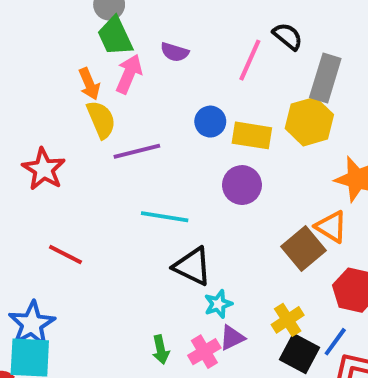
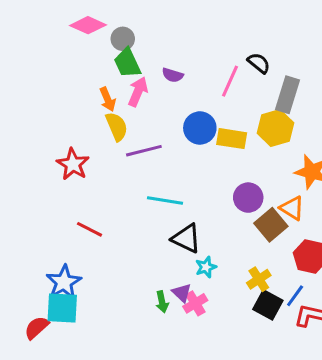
blue circle: (210, 122) -> (200, 128), size x1.4
purple circle: (242, 185) -> (248, 198), moved
purple triangle: (232, 338) -> (182, 293), moved, turned -50

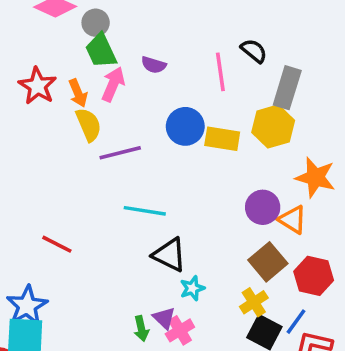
pink line: (230, 81) -> (220, 72), turned -32
red star: (73, 164) -> (38, 86), moved
purple circle: (248, 198) -> (263, 207), moved
brown square: (271, 225) -> (268, 262), moved

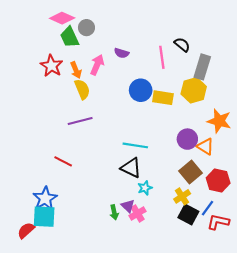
green trapezoid: (101, 51) -> (70, 37), moved
purple line: (120, 153) -> (80, 121), moved
cyan line: (145, 211) -> (135, 145), moved

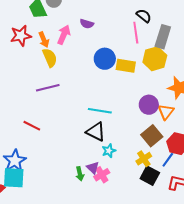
pink line: (162, 57) -> (136, 33), moved
red star: (51, 66) -> (21, 36), turned 30
orange triangle: (205, 147) -> (166, 112), turned 36
blue line: (208, 208) -> (168, 160), moved

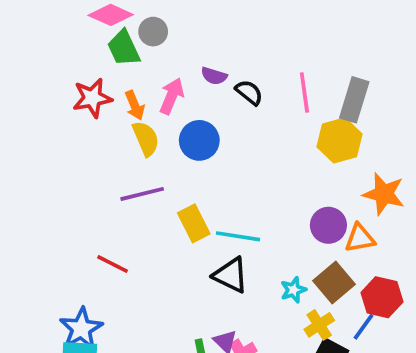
black semicircle: (144, 16) -> (249, 92), moved
blue circle: (105, 59) -> (199, 140), moved
yellow rectangle: (126, 66) -> (194, 223), moved, turned 54
orange triangle: (166, 112) -> (360, 238), turned 42
cyan star: (109, 151) -> (293, 290), moved

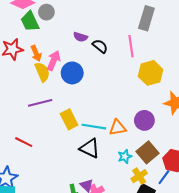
pink arrow: (172, 96) -> (54, 61), moved
gray rectangle: (354, 100) -> (146, 18), moved
orange triangle: (360, 238) -> (118, 128), moved

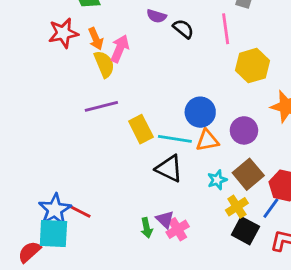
blue circle: (72, 73) -> (200, 112), moved
red line: (24, 142) -> (79, 211), moved

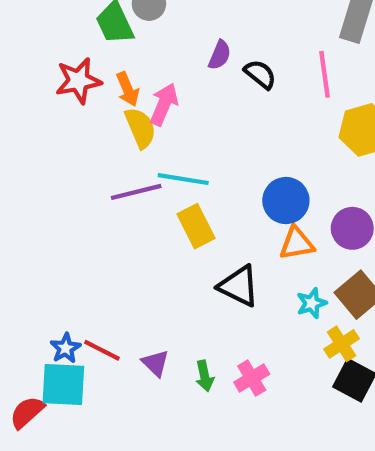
purple semicircle: (156, 16) -> (220, 55), turned -84
cyan line: (175, 139) -> (183, 179), moved
blue star: (55, 210) -> (66, 348), size x0.6
purple triangle: (165, 219) -> (155, 363), moved

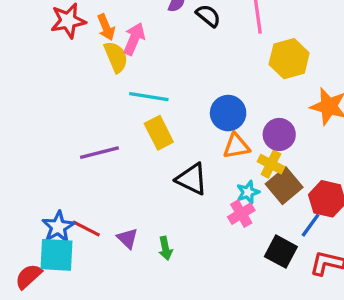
purple line: (136, 192) -> (99, 153), moved
yellow cross: (342, 344) -> (271, 164), moved, turned -30
blue star: (66, 348) -> (58, 227), size x1.4
pink cross: (252, 378) -> (241, 214), moved

